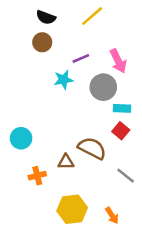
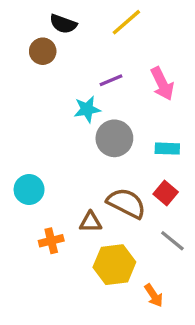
brown circle: (42, 42) -> (43, 51), moved
gray circle: (103, 87) -> (114, 138), moved
red square: (121, 131) -> (166, 193), moved
yellow hexagon: (72, 209) -> (114, 265), moved

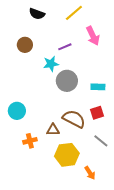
brown circle: (43, 51) -> (25, 45), moved
pink arrow: (162, 84) -> (93, 36), moved
red square: (166, 193) -> (97, 113), turned 32

